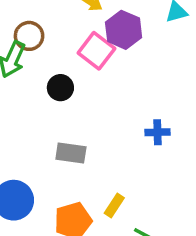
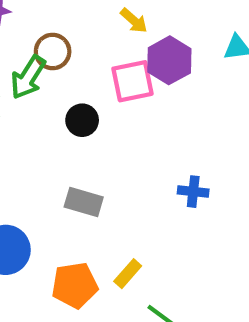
pink square: (96, 51) -> (133, 81), turned 33

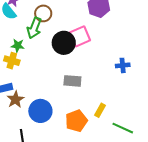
pink square: (133, 81) -> (80, 36), moved
black circle: (82, 120) -> (64, 43), size x1.5

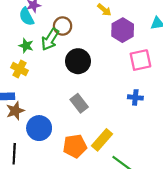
pink square: (80, 36) -> (140, 60), moved
green star: (18, 46) -> (26, 46), moved
gray rectangle: (72, 81) -> (79, 103), turned 36
yellow rectangle: (100, 110) -> (102, 140), size x1.5

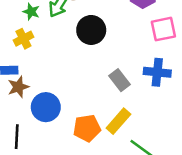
yellow cross: (20, 69) -> (23, 39), turned 35
blue cross: (135, 97) -> (157, 72), size x1.5
gray rectangle: (79, 103) -> (119, 80), moved

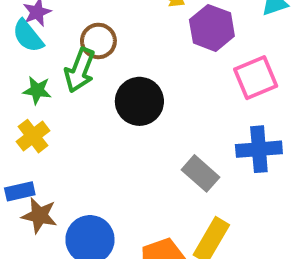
brown star: (18, 87) -> (39, 215), turned -30

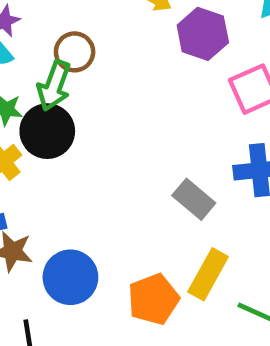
black circle: (139, 101) -> (47, 131), moved

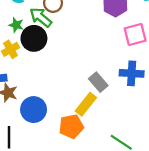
green arrow: (54, 86) -> (41, 17), turned 100
yellow rectangle: (208, 274) -> (86, 104), moved

